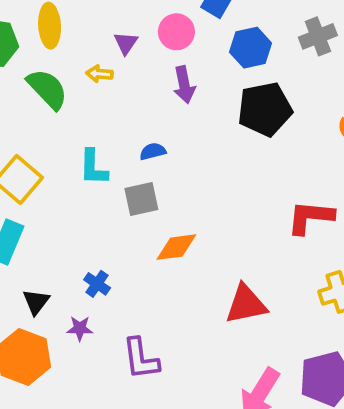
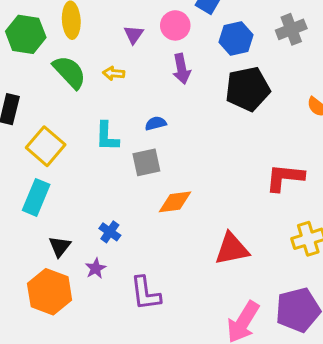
yellow arrow: (99, 74) -> (114, 73), moved
purple star: (80, 328) -> (96, 268), turned -30

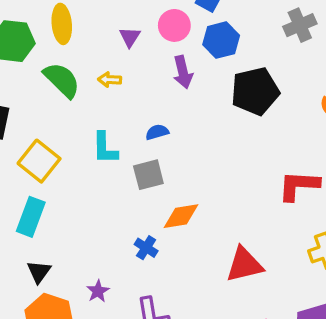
blue hexagon: (236, 39) -> (221, 40), moved
blue cross: (110, 232) -> (146, 248), moved
black triangle: (60, 247) -> (39, 272), moved

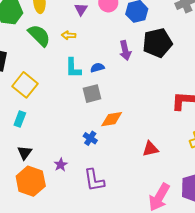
purple arrow: (183, 72) -> (125, 50), moved
cyan L-shape: (105, 148) -> (73, 68), moved
cyan rectangle: (31, 217) -> (20, 119), size x0.7
red triangle: (244, 265) -> (150, 149), size x0.7

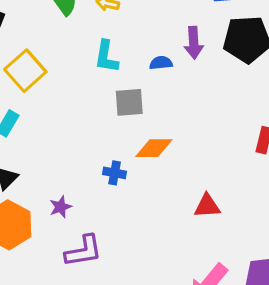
blue semicircle: (97, 68) -> (161, 63), moved
blue cross: (90, 138) -> (115, 173), turned -32
purple L-shape: (94, 180) -> (83, 251), moved, turned -100

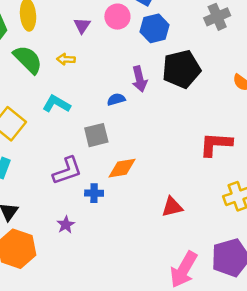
cyan L-shape: (106, 57) -> (56, 104), moved, turned 120
purple star: (60, 207) -> (66, 225), moved
purple L-shape: (83, 251) -> (67, 171), moved

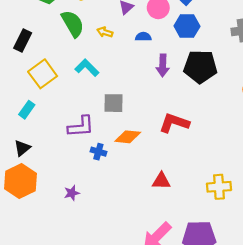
blue semicircle: (116, 99) -> (143, 37), moved
red L-shape: (216, 144) -> (174, 123), moved
purple star: (66, 225) -> (72, 193), moved

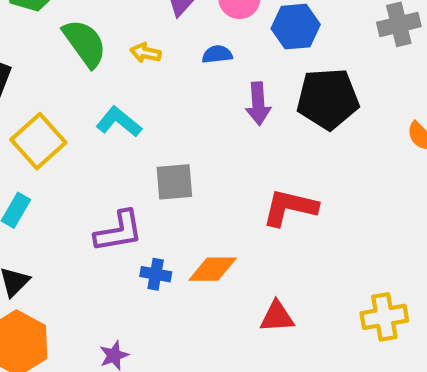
orange diamond: (128, 137) -> (213, 269), moved

